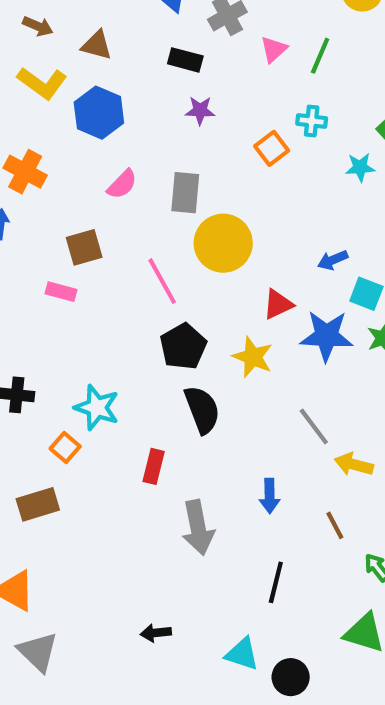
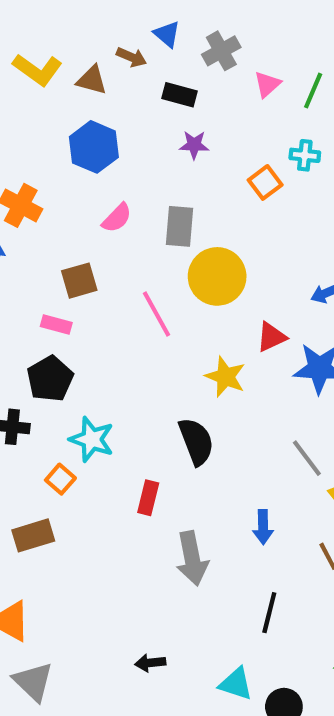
brown arrow: (38, 26) -> (131, 57), moved
yellow L-shape: (42, 83) -> (37, 70), moved
black pentagon: (183, 346) -> (50, 379), moved
yellow star: (253, 357) -> (225, 377), moved

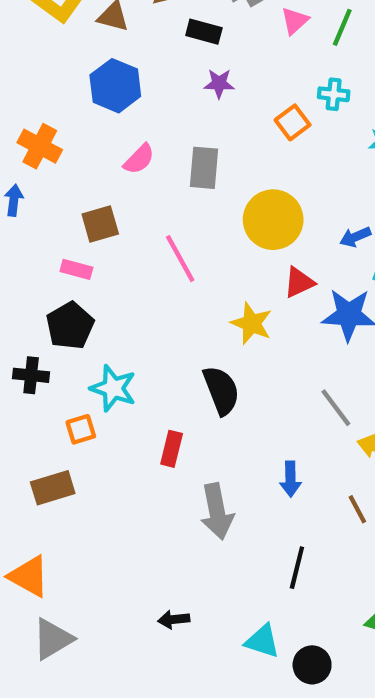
yellow circle: (217, 276) -> (273, 220), moved
orange square: (60, 479) -> (81, 429), turned 32
gray triangle: (33, 682) -> (53, 639), turned 45

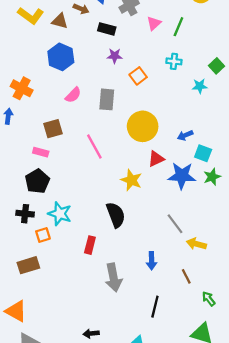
orange square: (293, 122) -> (138, 76), moved
black cross: (31, 375) -> (25, 214), moved

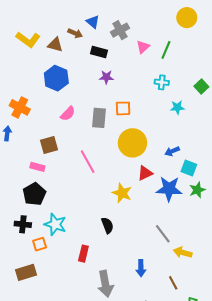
orange square: (138, 76) -> (123, 108), moved, turned 35
cyan star: (200, 86) -> (177, 107), moved
black semicircle: (116, 215) -> (107, 225), size x0.7

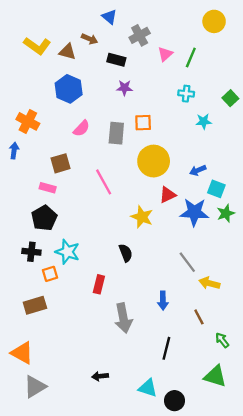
blue triangle: (93, 22) -> (109, 17), moved

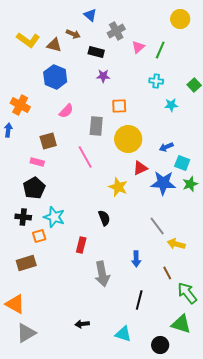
gray rectangle: (116, 133) -> (96, 126), moved
green arrow: (222, 340) -> (187, 293), size x1.6
black circle: (174, 401) -> (160, 345), moved

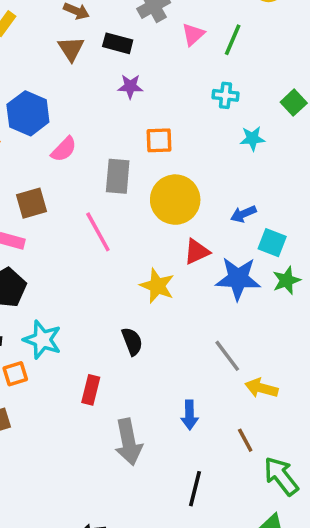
brown triangle: (54, 45) -> (71, 49), moved, turned 42
blue hexagon: (55, 77) -> (28, 113), moved

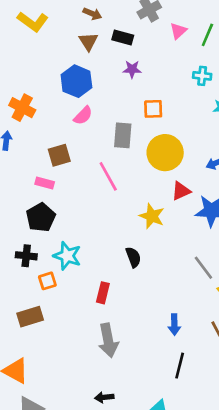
blue hexagon: (28, 113) -> (76, 81), moved
blue arrow: (190, 415) -> (174, 325), moved
gray arrow: (128, 442) -> (108, 340), moved

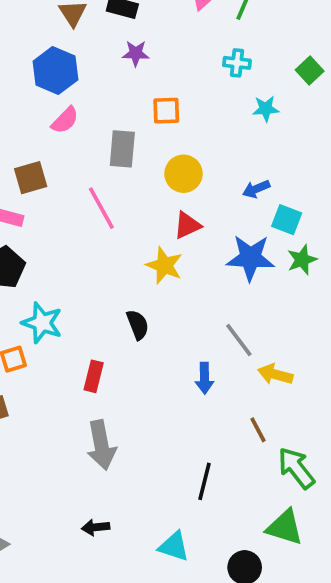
yellow circle: (165, 153) -> (183, 174), size x0.7
red triangle: (181, 191) -> (187, 225), moved
blue arrow: (174, 325) -> (205, 378), moved

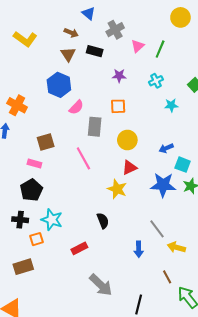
purple star: (136, 53) -> (119, 76), moved
cyan cross: (237, 63) -> (156, 81), turned -32
pink semicircle: (65, 120) -> (76, 107), moved
red rectangle: (94, 376) -> (79, 248), turned 49
gray arrow: (101, 445) -> (101, 285), moved, turned -35

